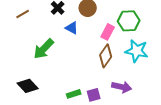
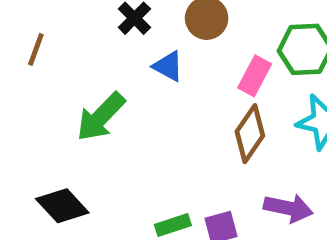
brown line: (23, 14) -> (36, 49), moved, turned -40

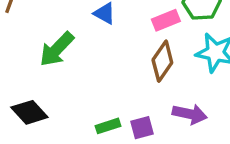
pink rectangle: (255, 76) -> (166, 20), turned 40

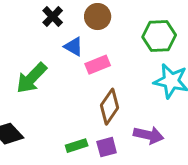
pink rectangle: (166, 20) -> (98, 65), moved
brown diamond: (162, 61) -> (110, 107), moved

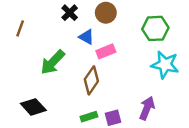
brown diamond: (110, 107) -> (91, 80), moved
purple arrow: (149, 135) -> (147, 108), turned -80

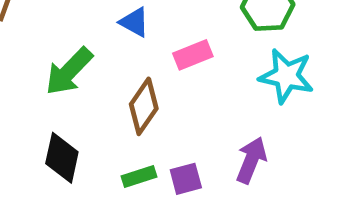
pink rectangle: (106, 51) -> (193, 55), moved
black diamond: (33, 107) -> (62, 158), moved, turned 55

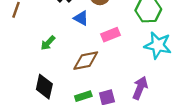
green arrow: (69, 71) -> (48, 43), size x0.6
brown diamond: (144, 106) -> (86, 61), turned 44

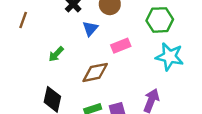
blue triangle: (81, 18) -> (90, 29), turned 42

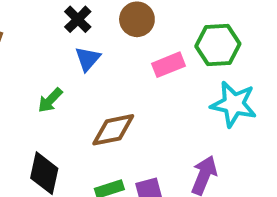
blue triangle: (90, 29) -> (88, 59), moved
pink rectangle: (121, 46) -> (169, 65), moved

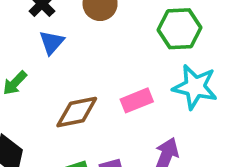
pink rectangle: (169, 65) -> (137, 100), moved

